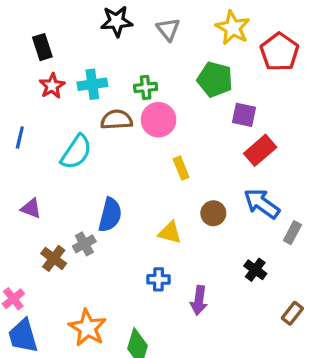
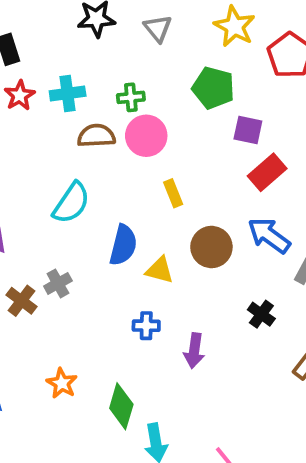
cyan semicircle: (76, 152) -> (71, 203), moved
brown circle: (213, 213) -> (211, 247), size x1.4
blue semicircle: (110, 215) -> (123, 245), moved
orange star: (88, 328) -> (62, 383), size x0.7

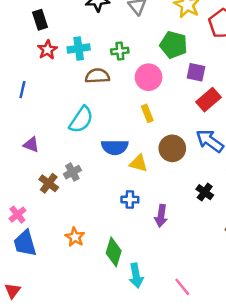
pink circle: (146, 136) -> (149, 77), moved
blue semicircle: (123, 245) -> (115, 147), turned 75

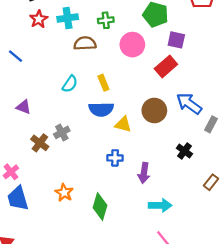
blue line: (22, 90) -> (16, 56), turned -63
red rectangle: (208, 100) -> (166, 67), moved
yellow rectangle: (147, 113) -> (103, 83), moved
cyan semicircle: (81, 120) -> (70, 84), size x0.7
cyan arrow: (136, 276) -> (160, 205), moved, turned -80

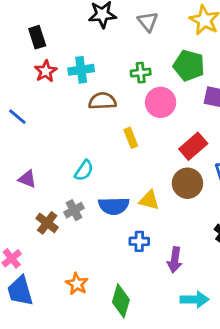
green cross: (106, 20) -> (141, 73), moved
red rectangle: (166, 67) -> (193, 146), moved
yellow rectangle: (103, 83) -> (131, 138), moved
cyan semicircle: (70, 84) -> (84, 170), moved
blue semicircle: (101, 109) -> (114, 206), moved

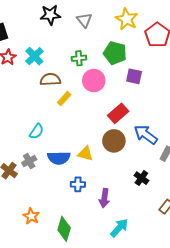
cyan cross: (81, 70) -> (34, 56), turned -36
yellow rectangle: (131, 138) -> (64, 99), moved, turned 64
cyan arrow: (195, 299) -> (119, 228), turned -48

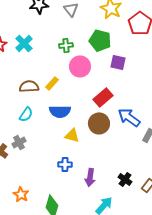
brown semicircle: (50, 79) -> (29, 86), moved
blue semicircle: (59, 158) -> (60, 111), moved
black cross: (141, 178) -> (125, 179), moved

